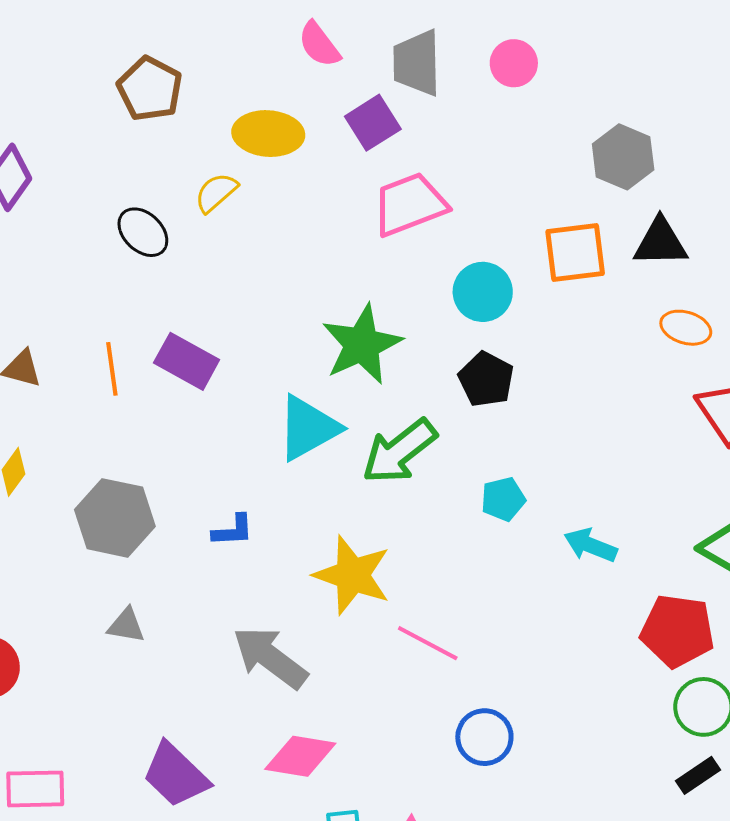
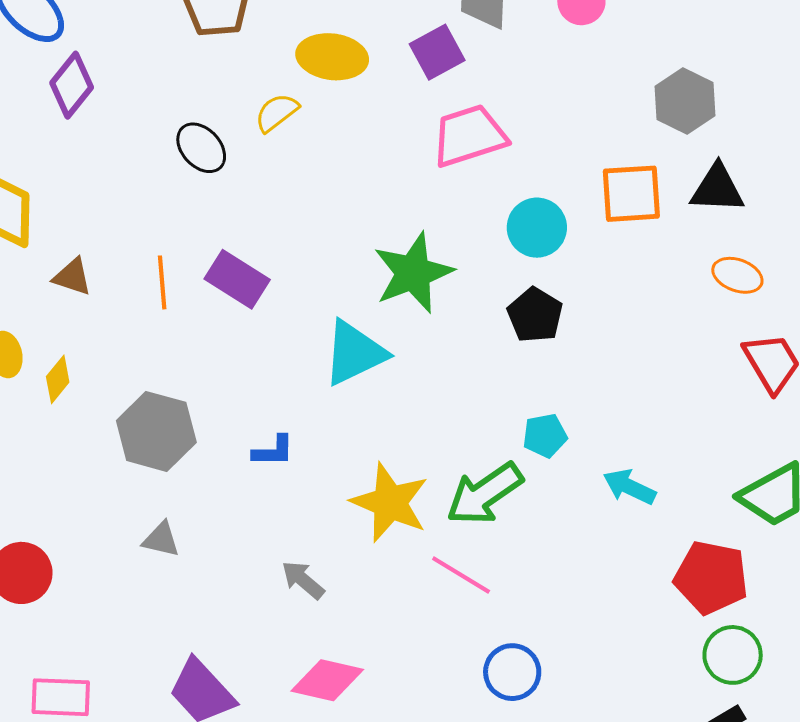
green arrow: (399, 451) -> (485, 494), moved
gray arrow: (270, 658) -> (303, 580), size x0.6

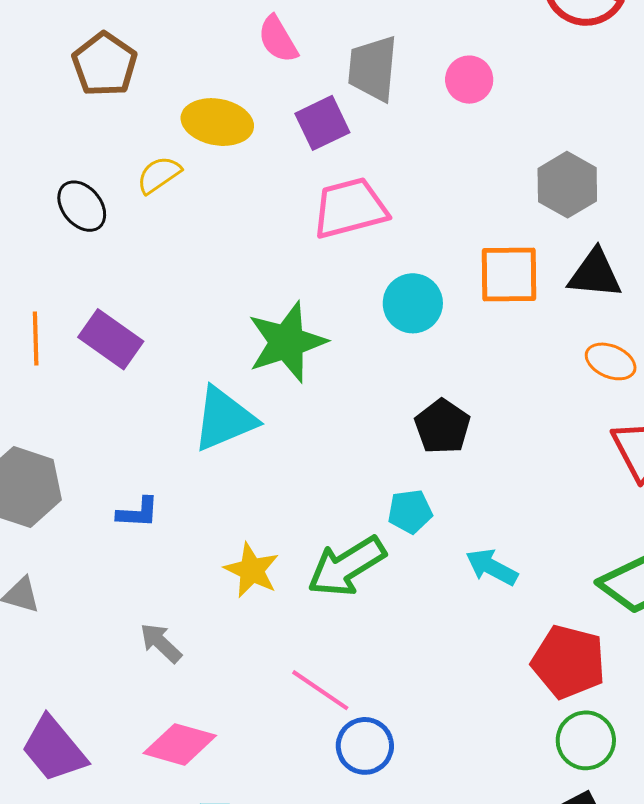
black pentagon: (535, 315) -> (442, 426), moved
yellow star: (390, 503) -> (252, 570), size x0.7
pink line: (461, 575) -> (320, 690), moved

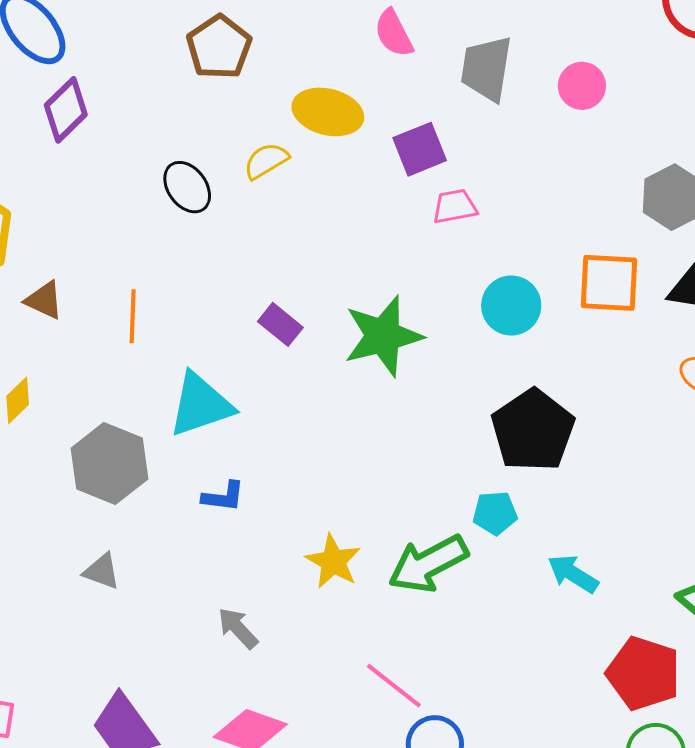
purple square: (322, 123) -> (420, 149), moved
pink trapezoid: (350, 208) -> (455, 206), size x0.6
purple rectangle: (111, 339) -> (280, 324), moved, size x0.7
cyan triangle: (224, 419) -> (201, 405), moved
black pentagon: (442, 426) -> (533, 430), size x1.5

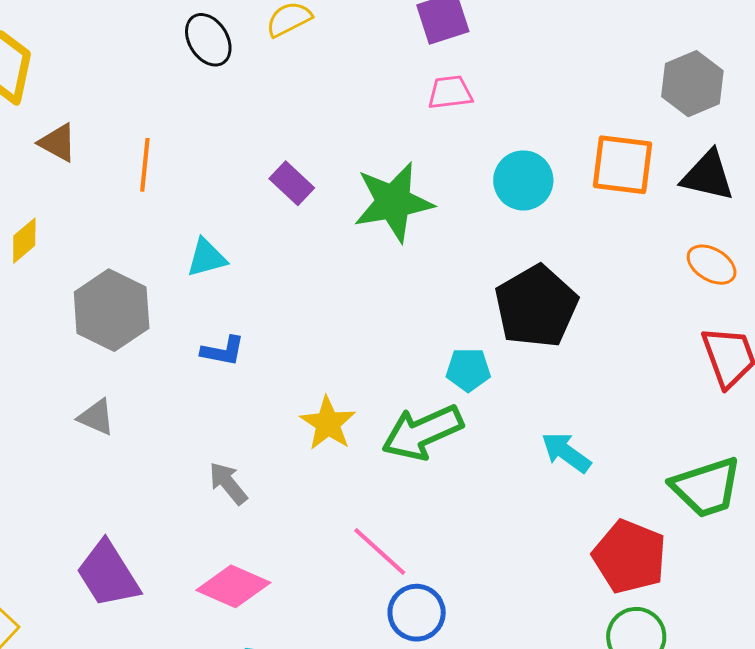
pink trapezoid: (455, 206) -> (450, 92), moved
cyan triangle: (201, 405) -> (206, 258), size x0.6
cyan pentagon: (495, 513) -> (468, 370), moved

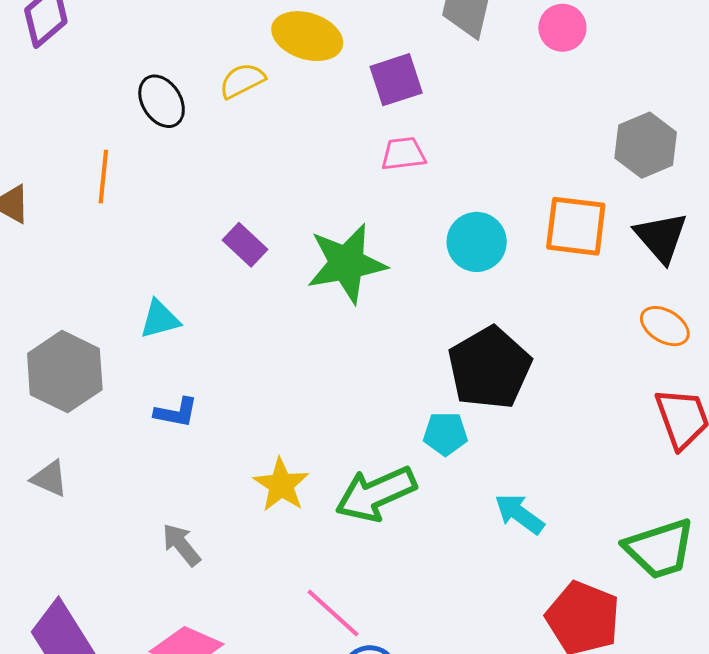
orange line: (145, 165) -> (103, 177), moved
black triangle: (708, 176) -> (661, 237), turned 36
cyan pentagon: (468, 370) -> (445, 434), moved

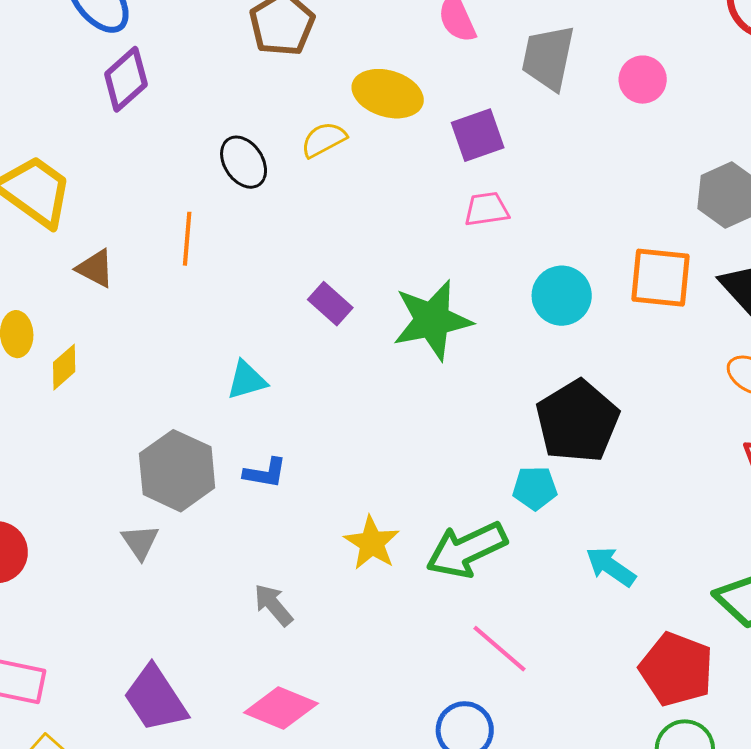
gray hexagon: (65, 372) -> (177, 471), moved
gray triangle: (50, 479) -> (140, 542), turned 33
pink line: (333, 613) -> (500, 649), moved

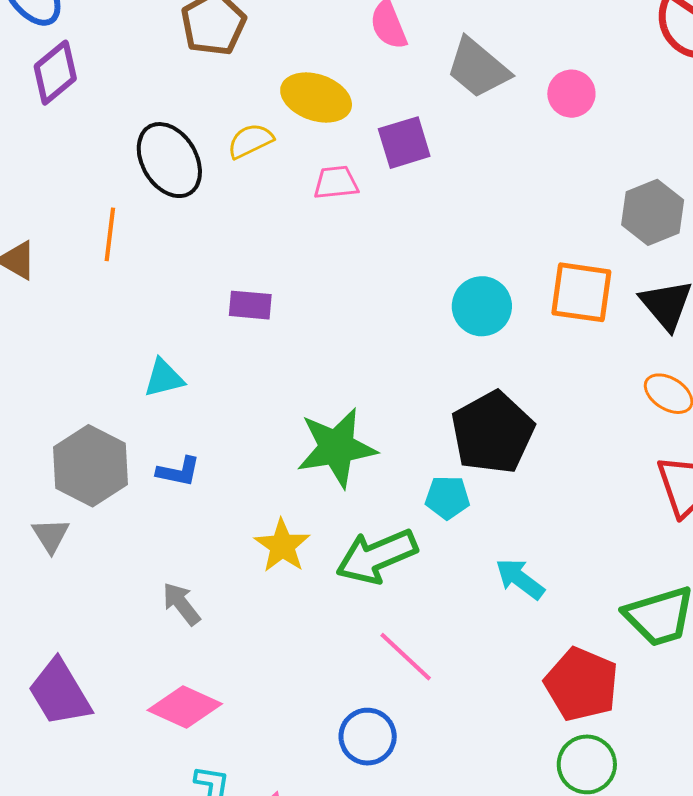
gray trapezoid: (548, 58) -> (478, 68), turned -64
black ellipse: (244, 162) -> (169, 160), size x1.4
pink trapezoid: (487, 209) -> (336, 183), moved
purple rectangle: (330, 304) -> (250, 305), turned -39
green star: (432, 320) -> (337, 448), moved

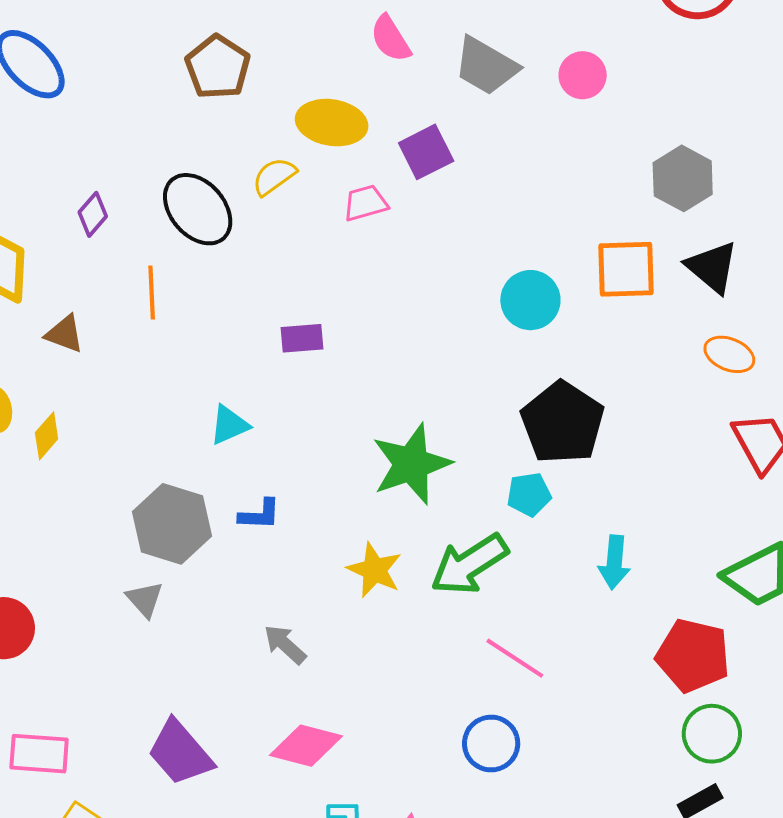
purple diamond: (55, 73) -> (93, 214), moved, size x0.7
cyan arrow: (520, 579) -> (614, 562), turned -112

